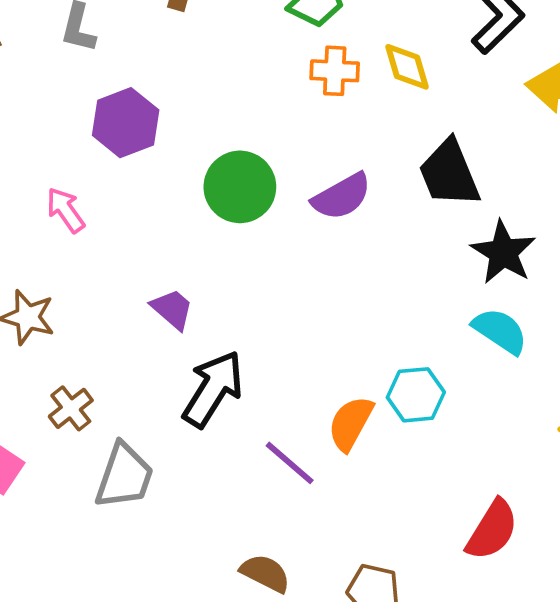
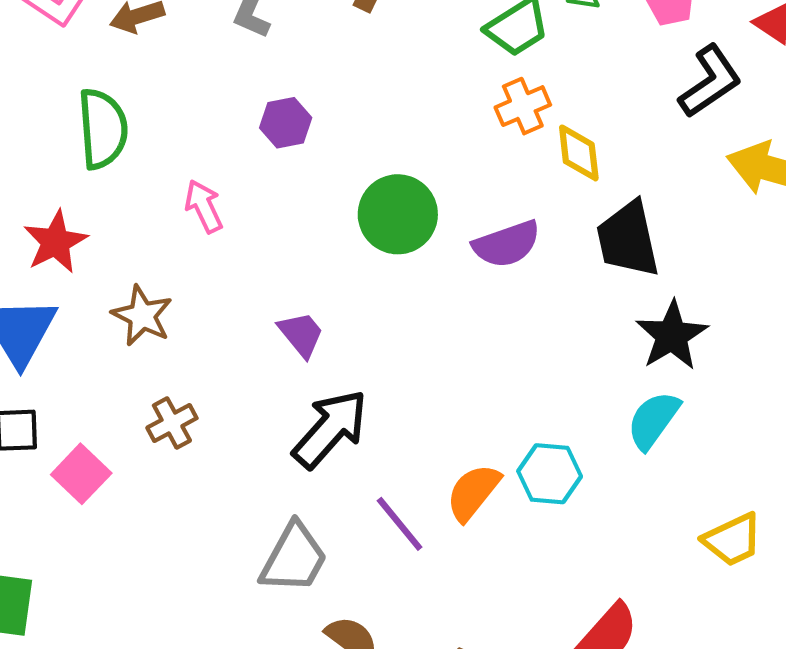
yellow diamond: (407, 67) -> (579, 153), moved
orange cross: (335, 71) -> (523, 106), turned -36
purple hexagon: (126, 123) -> (286, 123), size x0.7
cyan semicircle: (500, 331) -> (653, 420), turned -98
gray trapezoid: (124, 476) -> (294, 558), moved

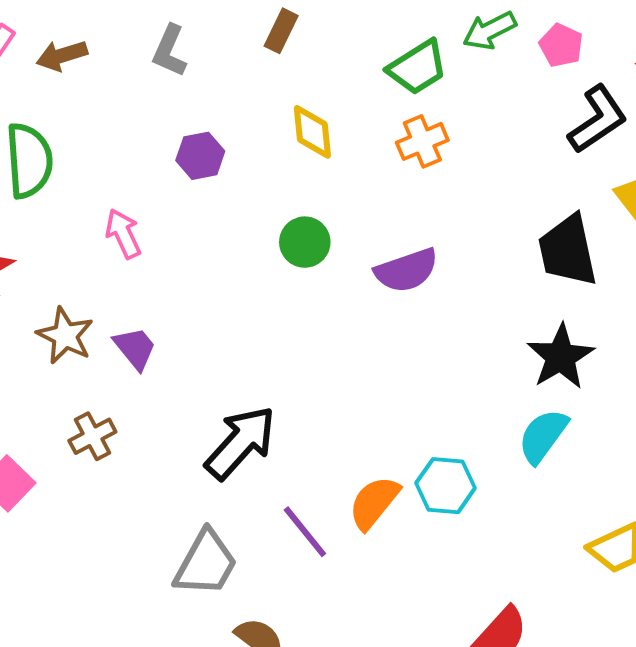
yellow diamond: (579, 153) -> (312, 132), moved
green circle: (398, 214) -> (305, 242), size x0.7
black trapezoid: (628, 239) -> (568, 251), moved
purple trapezoid: (301, 334) -> (135, 348), moved

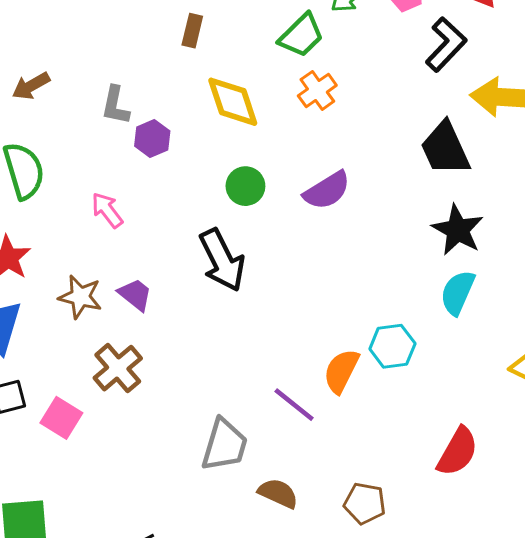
gray L-shape: (170, 51) -> (115, 105), moved
yellow diamond: (312, 132) -> (233, 102), size x1.4
brown cross: (92, 436) -> (118, 368), size x1.4
black arrow: (241, 443) -> (222, 260), moved, turned 124

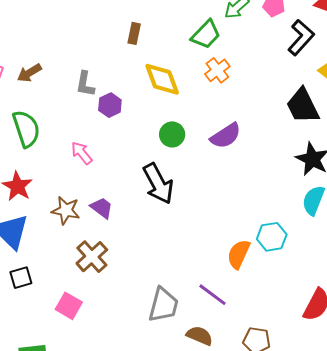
purple line: (294, 405) -> (213, 295), moved
pink square: (61, 418) -> (69, 306), moved

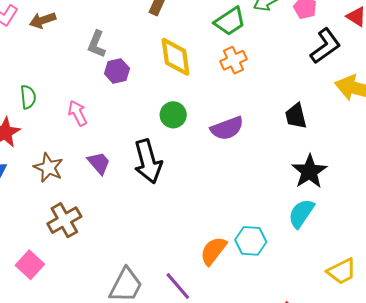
black trapezoid: (303, 106) -> (296, 116), moved, size x0.7
green semicircle: (26, 129) -> (28, 97), moved, size x0.6
purple trapezoid: (102, 208) -> (99, 163), moved

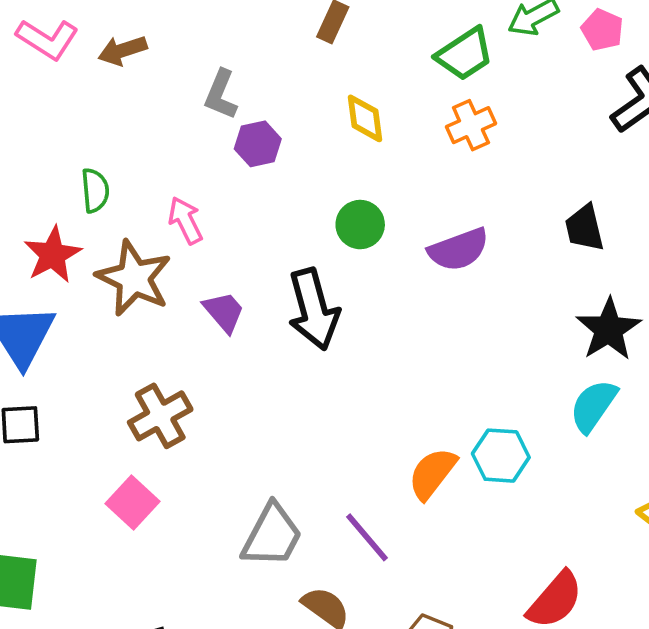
yellow diamond: (176, 57) -> (365, 118), size x0.7
brown star: (48, 168) -> (134, 278), moved, size x1.4
pink square: (30, 265) -> (133, 503), moved

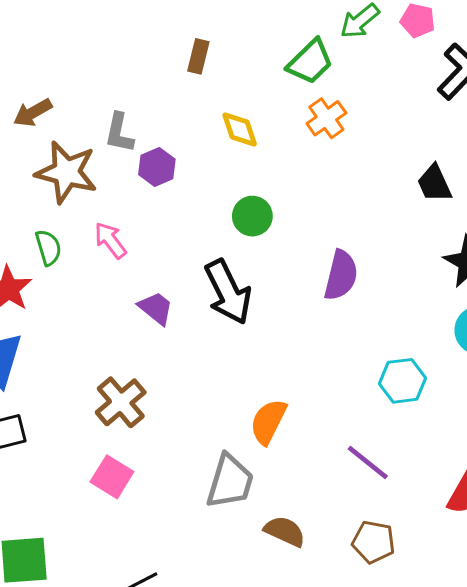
green semicircle: (95, 190) -> (48, 248), moved
purple semicircle: (459, 250) -> (341, 275), moved, turned -45
brown star: (134, 278) -> (66, 172), moved
orange semicircle: (432, 473) -> (268, 422), moved
purple line: (367, 537) -> (368, 462), moved

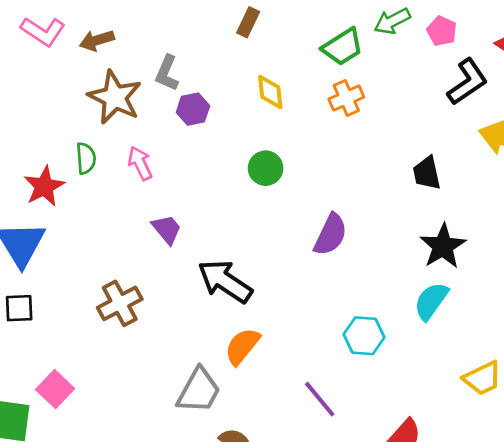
black arrow: (228, 292) -> (225, 281), moved, turned 138
pink square: (112, 477) -> (55, 389), moved

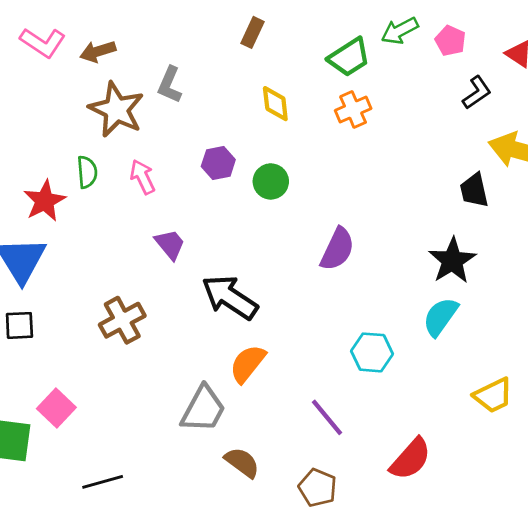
black L-shape: (467, 82) -> (477, 93), size x0.7
purple hexagon: (193, 109) -> (218, 163), moved
black trapezoid: (427, 173) -> (474, 190), moved

